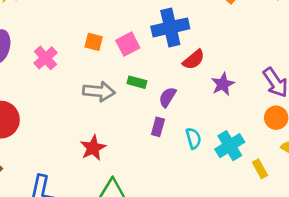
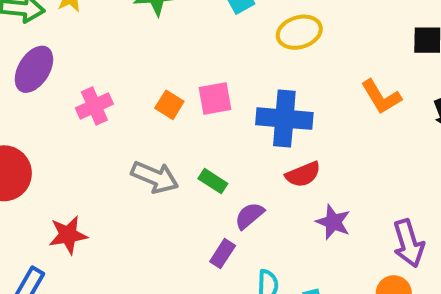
pink square: (128, 44) -> (215, 98), moved
purple star: (223, 84) -> (333, 222), turned 30
red star: (93, 148) -> (68, 235), moved

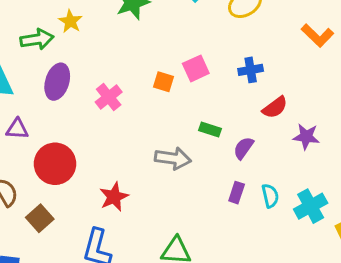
blue cross: (284, 119) -> (251, 70), size x0.6
gray arrow: (155, 177) -> (173, 158), moved
purple rectangle: (223, 254) -> (237, 193), moved

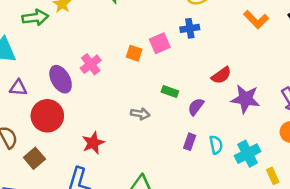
blue cross: (251, 70) -> (190, 28), moved
purple ellipse: (57, 82) -> (61, 79), moved, turned -48
purple star: (306, 137) -> (245, 99), size x1.4
gray arrow: (173, 158) -> (140, 114), size x0.7

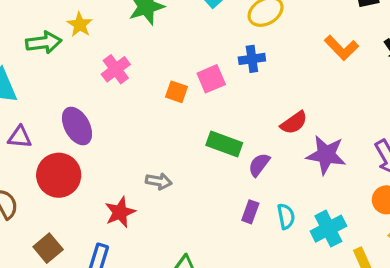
pink cross: (91, 64) -> (116, 69), moved
green rectangle: (170, 92) -> (224, 144), size x1.5
gray arrow: (140, 114) -> (159, 181), moved
brown square: (34, 158) -> (48, 248), moved

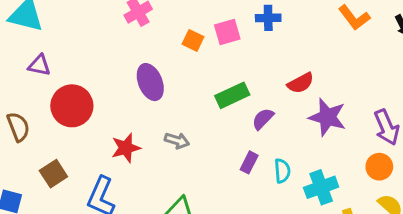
purple ellipse: (77, 126) -> (150, 82), moved
green rectangle: (224, 144) -> (232, 95), turned -52
gray arrow: (159, 181) -> (177, 141), moved

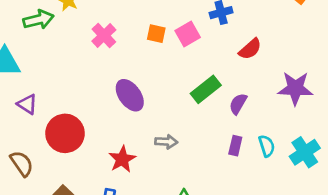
orange square: (193, 40) -> (156, 34), moved
purple triangle: (39, 65) -> (27, 104), turned 35
red semicircle: (301, 83) -> (250, 49), moved

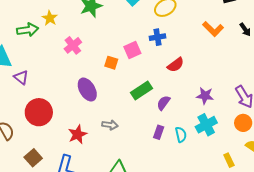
orange square: (156, 34) -> (111, 63), moved
purple star: (295, 88) -> (205, 96), size x0.7
purple triangle: (27, 104) -> (21, 77), moved
cyan cross: (305, 152) -> (206, 125), moved

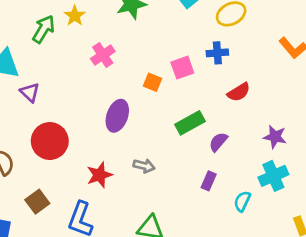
green arrow: (28, 30) -> (44, 29), turned -55
purple ellipse: (87, 90) -> (117, 116), turned 45
cyan semicircle: (181, 135) -> (242, 201), moved, turned -147

